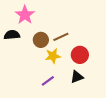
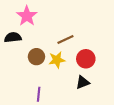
brown circle: (41, 40) -> (36, 57), moved
purple line: (48, 81) -> (39, 94), moved, turned -48

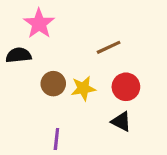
brown line: (65, 40) -> (109, 47), moved
black triangle: (83, 82) -> (121, 122), turned 48

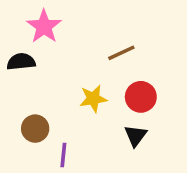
brown circle: (53, 84) -> (35, 129), moved
black triangle: (121, 122) -> (136, 136), turned 40

